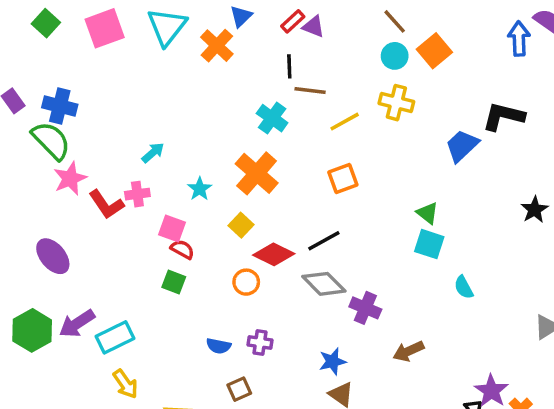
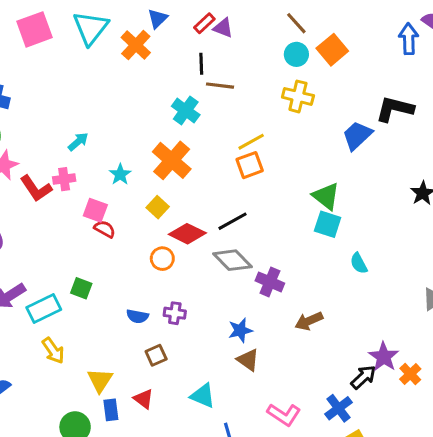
yellow line: (345, 122) -> (251, 142), moved
green triangle: (427, 213) -> (326, 196), size x1.4
green square: (174, 282) -> (81, 288), moved

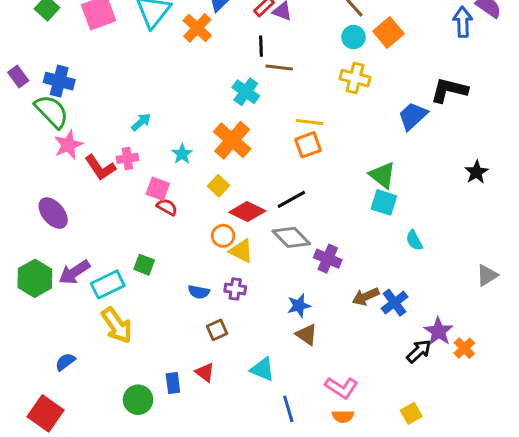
yellow line: (251, 142) -> (310, 122), turned 36
yellow arrow: (53, 351) -> (117, 325), size x1.4
yellow triangle: (100, 380) -> (241, 251), moved, turned -36
blue cross: (338, 408) -> (394, 303), moved

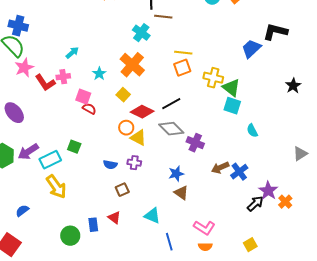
yellow cross: (355, 78) -> (213, 78), moved

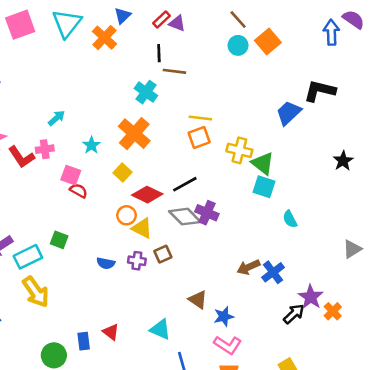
purple cross: (195, 143) -> (207, 213), moved
blue star: (176, 174) -> (224, 316), moved
brown square: (122, 190) -> (163, 254), moved

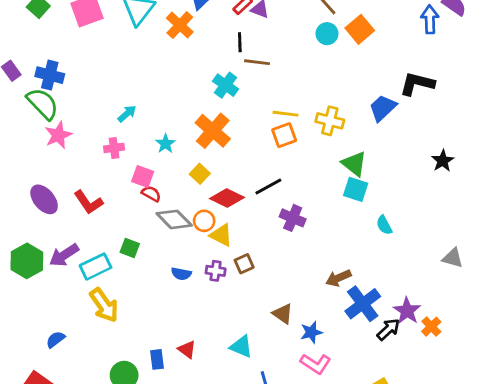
yellow cross: (239, 150) -> (330, 121), moved
red L-shape: (21, 157) -> (88, 202), moved
gray diamond: (185, 217) -> (174, 219), moved
gray triangle: (352, 249) -> (453, 258), turned 48
blue cross: (273, 272) -> (363, 304), moved, size x1.4

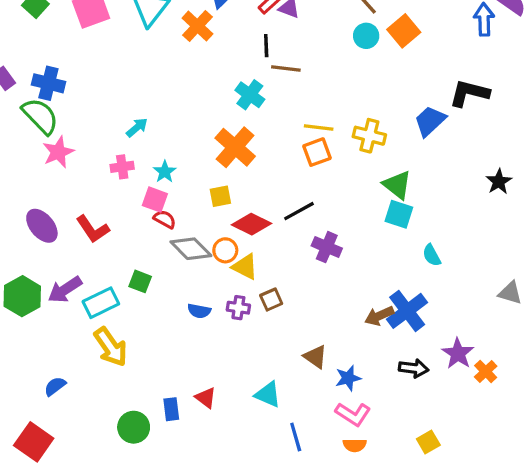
cyan star: (166, 144) -> (165, 172), moved
yellow square: (200, 174) -> (220, 196), turned 36
blue cross: (363, 304) -> (407, 311), moved
black arrow: (388, 329) -> (414, 368), moved, turned 50

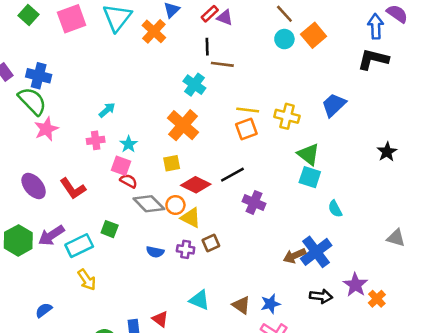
black L-shape: (469, 93) -> (373, 59), moved
yellow arrow: (111, 347) -> (87, 280), size x0.7
brown triangle: (315, 357) -> (241, 305), moved
cyan triangle: (268, 394) -> (200, 300), moved

